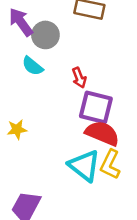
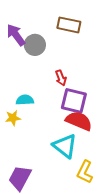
cyan semicircle: (33, 66) -> (25, 100), moved, turned 138
yellow L-shape: (110, 164) -> (85, 172), moved

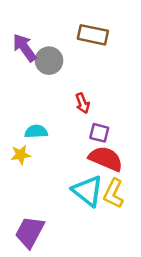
purple square: (74, 101) -> (99, 133), size x0.6
yellow L-shape: (85, 172) -> (113, 193), moved

